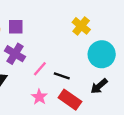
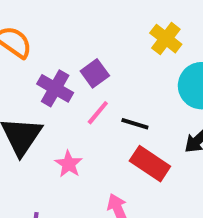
purple square: (16, 27) -> (95, 73), moved, turned -35
pink star: (39, 97) -> (69, 164), moved

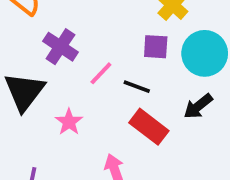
purple square: (95, 73) -> (156, 47), moved, turned 36

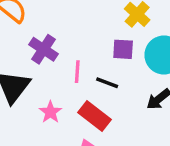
pink line: (101, 73) -> (77, 72), turned -40
red rectangle: (149, 127) -> (95, 116), moved

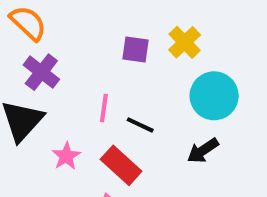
purple cross: (43, 49) -> (41, 72), moved
purple square: (123, 49) -> (136, 49), moved

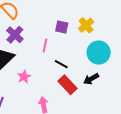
pink line: (104, 108) -> (45, 46), moved
red rectangle: (121, 165) -> (67, 85), moved

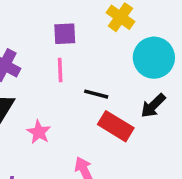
purple square: (62, 27) -> (65, 34), moved

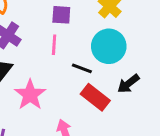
cyan circle: (154, 58) -> (109, 46), moved
pink star: (39, 132) -> (30, 95), size x1.5

